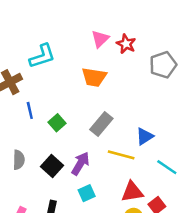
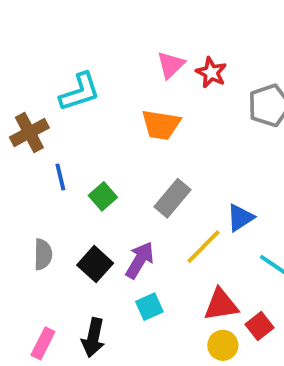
yellow line: (121, 155) -> (204, 247), turned -60

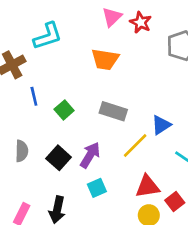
gray rectangle: (173, 198) -> (113, 111), turned 68

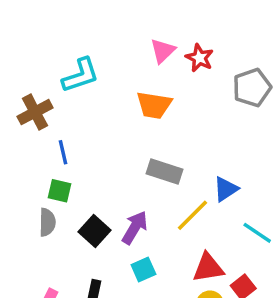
green square: (64, 110) -> (59, 191), moved, turned -36

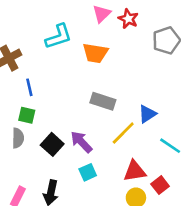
cyan L-shape: (80, 75) -> (59, 37), moved
purple arrow: (135, 228) -> (81, 142), turned -75

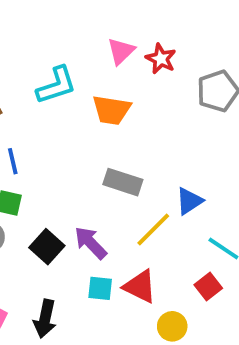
red triangle: (135, 171) -> (140, 286), moved, turned 35
cyan square: (88, 172) -> (100, 288), turned 30
red square: (160, 185) -> (208, 286), moved

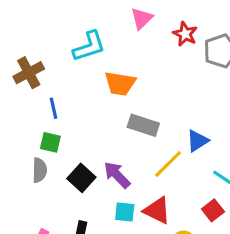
red star: (161, 59) -> (185, 34), moved
orange trapezoid: (111, 110) -> (120, 83), moved

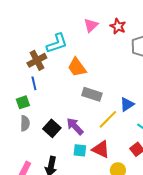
red star: (185, 34) -> (118, 26), moved
brown cross: (29, 73) -> (37, 60), moved
orange trapezoid: (120, 83) -> (77, 67), turned 45
green square: (50, 142) -> (23, 102), moved, turned -32

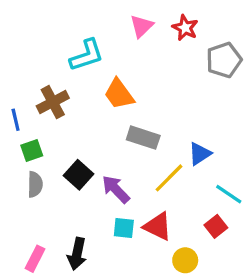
brown cross: (37, 60) -> (53, 102), moved
blue line: (34, 83) -> (16, 120), moved
black square: (52, 128) -> (79, 175), moved

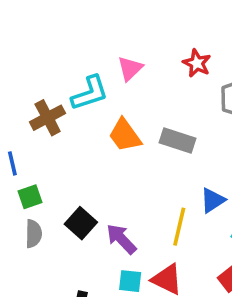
pink triangle: (142, 26) -> (130, 69), moved
brown cross: (53, 102) -> (48, 118), moved
gray rectangle: (143, 138) -> (178, 141), moved
yellow line: (169, 178) -> (179, 227), turned -32

